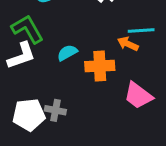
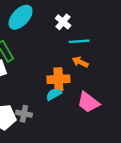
cyan line: (141, 31) -> (79, 41), moved
cyan semicircle: (67, 53) -> (54, 94), moved

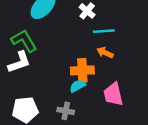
pink trapezoid: (88, 102) -> (113, 94), turned 40
gray cross: (24, 114) -> (66, 111), moved

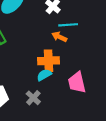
orange arrow: (105, 53) -> (59, 37), moved
gray cross: (66, 111) -> (33, 98), turned 32

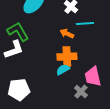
orange arrow: (59, 37) -> (67, 34), moved
gray cross: (33, 98) -> (81, 92), moved

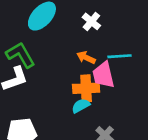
cyan line: (85, 24) -> (119, 56), moved
pink trapezoid: (93, 77) -> (103, 75), moved

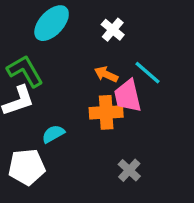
cyan line: (119, 56) -> (147, 73), turned 45
cyan semicircle: (81, 106) -> (53, 134), moved

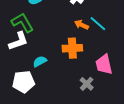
orange arrow: (106, 74) -> (82, 25), moved
pink trapezoid: (128, 96) -> (104, 64), moved

